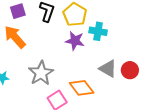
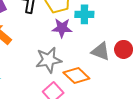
gray star: (41, 73) -> (49, 60), moved, turned 30

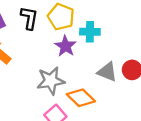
purple star: (62, 28) -> (65, 46), turned 30

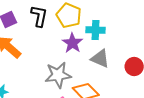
gray triangle: (107, 72) -> (100, 59), moved

